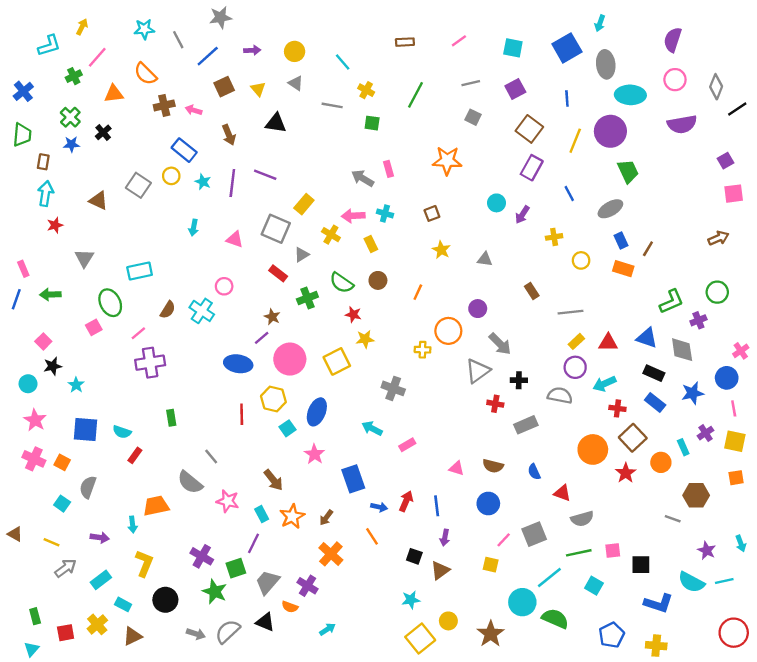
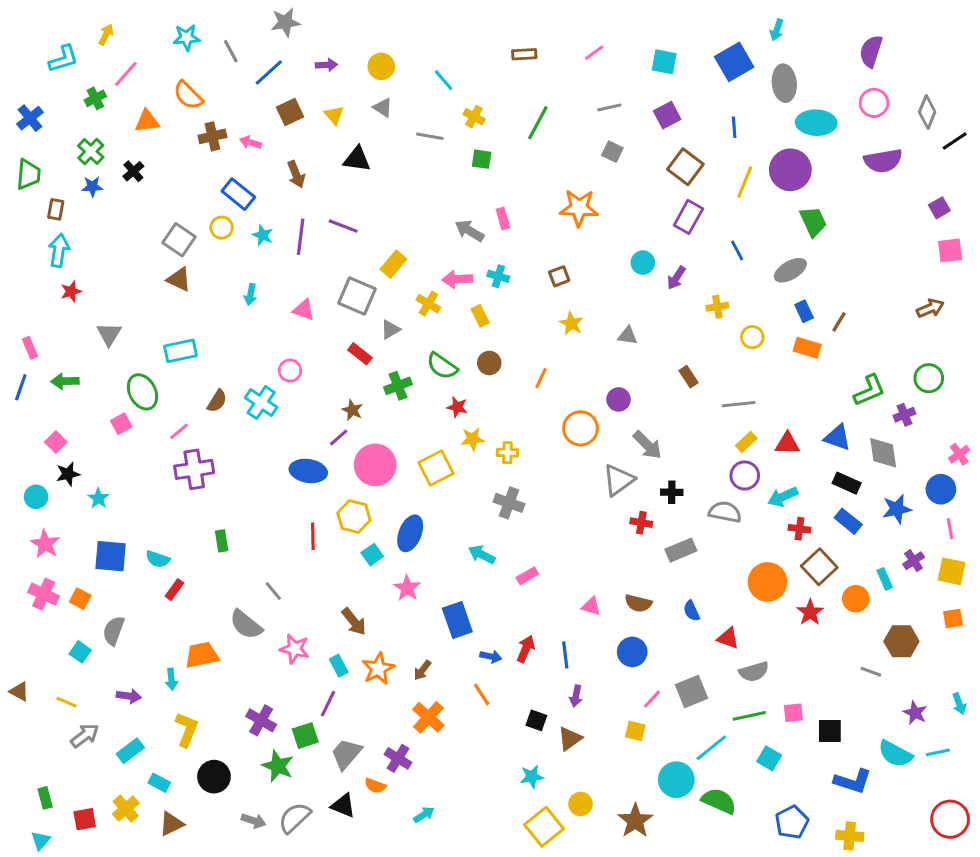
brown triangle: (98, 201) -> (179, 279), moved
yellow cross: (423, 350) -> (507, 453), moved

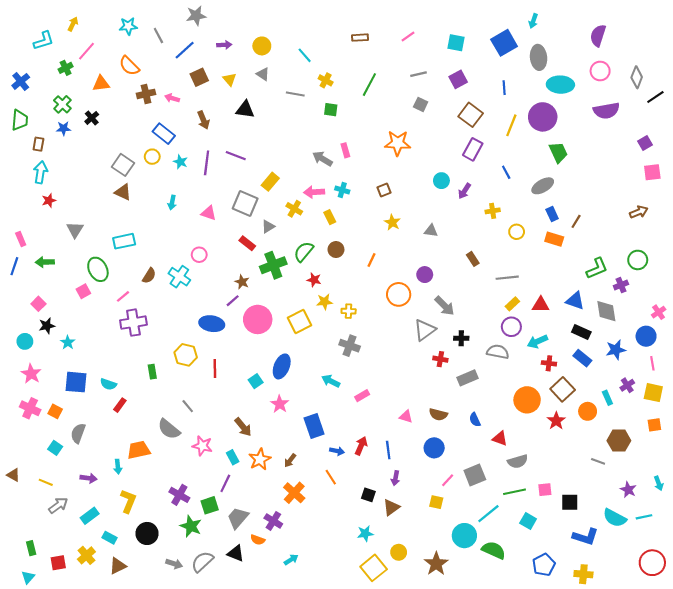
green semicircle: (442, 366) -> (304, 252), turned 95
green cross: (398, 386) -> (273, 265), size x1.4
yellow hexagon: (354, 517) -> (186, 355), moved

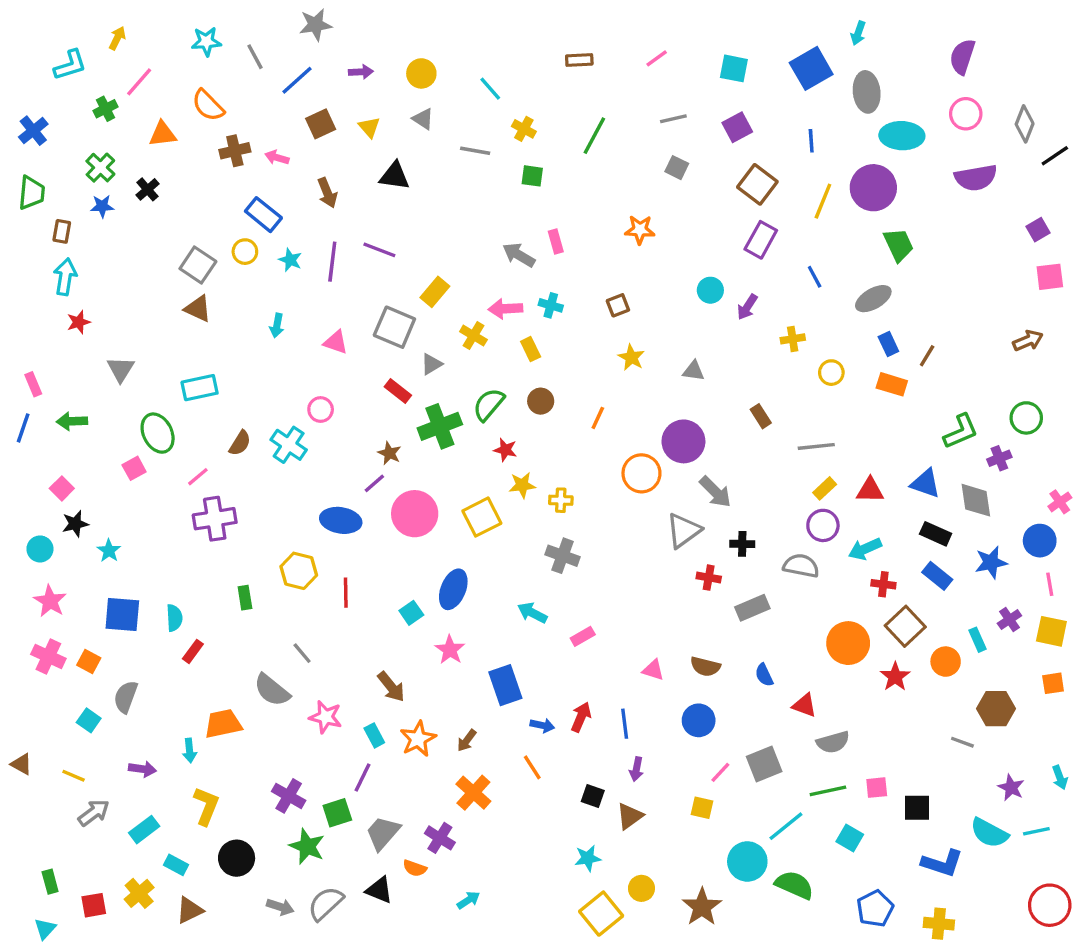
orange star: (398, 143) -> (640, 230), size x0.7
purple circle: (425, 275) -> (683, 441), size x1.6
cyan semicircle: (108, 384) -> (174, 618), turned -112

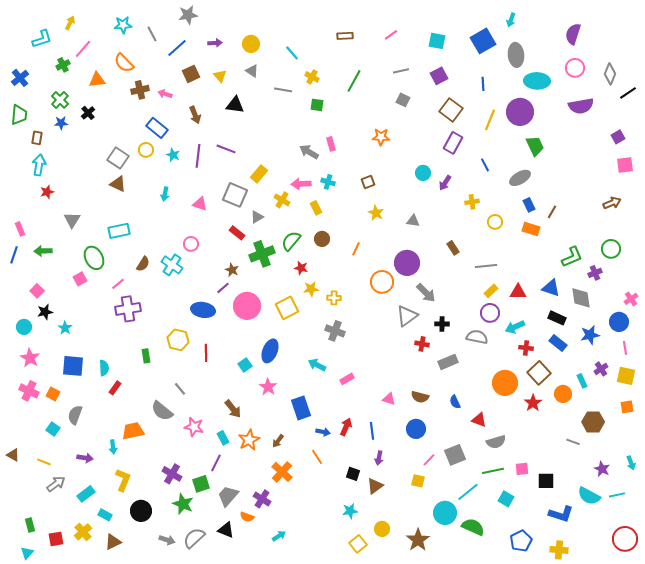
yellow square: (601, 914) -> (358, 544), size x0.7

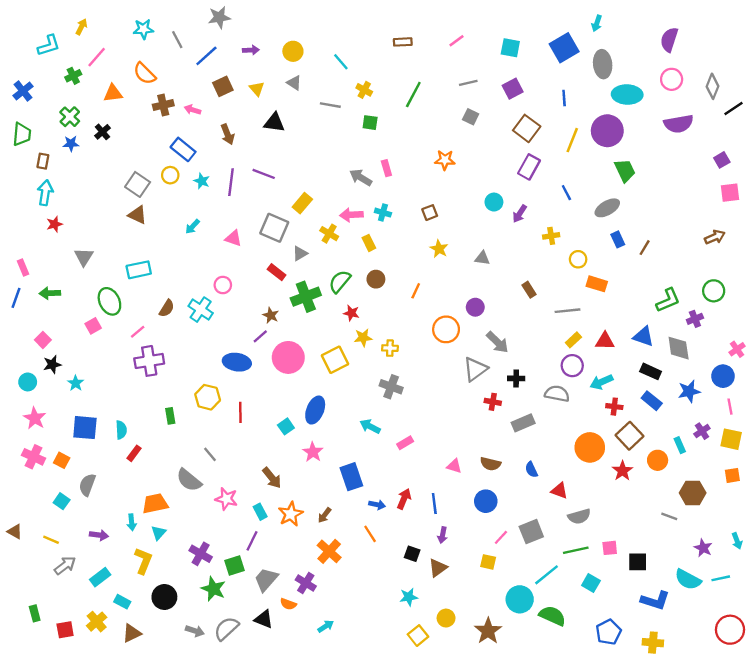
cyan arrow: (165, 194) -> (192, 227), turned 32
orange rectangle: (531, 229) -> (597, 284), moved
purple circle: (407, 263) -> (475, 307), size x0.6
cyan triangle: (27, 553) -> (159, 533), moved

